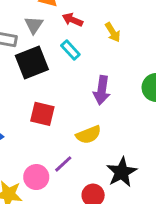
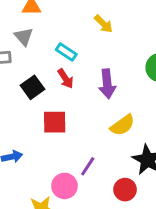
red arrow: (73, 20) -> (66, 79), moved, turned -132
black square: (32, 63) -> (33, 87), moved, size x0.7
yellow semicircle: (88, 135) -> (122, 125), moved

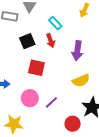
yellow arrow: (103, 24) -> (84, 10), turned 56
pink circle: (64, 186) -> (30, 98), moved

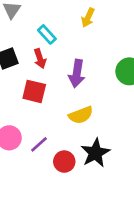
red square: (36, 68) -> (34, 91), moved
red circle: (73, 124) -> (64, 162), moved

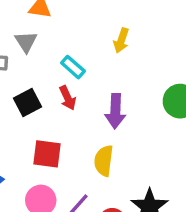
red square: (34, 91) -> (47, 154), moved
yellow semicircle: (81, 115) -> (104, 161), moved, turned 125

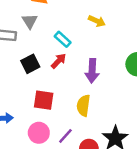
yellow arrow: (121, 40) -> (97, 21), turned -84
red arrow: (68, 98) -> (59, 61), turned -112

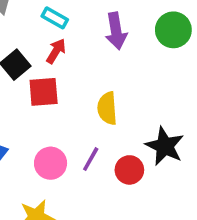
purple arrow: (92, 71) -> (116, 31), moved
red square: (44, 100) -> (44, 92), moved

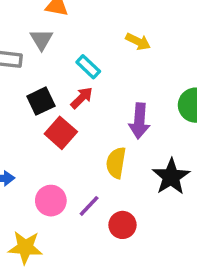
purple arrow: (116, 31) -> (139, 121), moved
red square: (44, 92) -> (61, 133), turned 32
black star: (165, 146) -> (171, 177), moved

